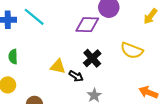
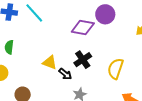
yellow semicircle: (132, 51) -> (115, 69), moved, turned 80

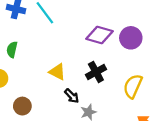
purple circle: (105, 14) -> (131, 38), moved
black arrow: (65, 74) -> (72, 96), moved

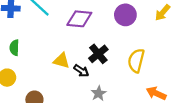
purple diamond: (99, 35) -> (79, 19), moved
black arrow: (72, 96) -> (81, 71), moved

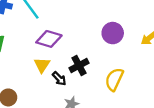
purple diamond: (79, 19) -> (49, 39), moved
yellow triangle: (61, 61) -> (42, 65), turned 36

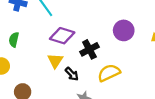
black cross: (79, 66) -> (89, 49), moved
yellow semicircle: (114, 79) -> (109, 73), moved, turned 40

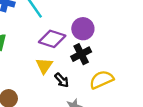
purple circle: (124, 30) -> (83, 29), moved

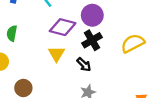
black arrow: (62, 80) -> (84, 65), moved
yellow semicircle: (102, 80) -> (133, 43), moved

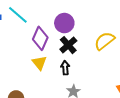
purple diamond: (63, 27) -> (40, 38), turned -70
black arrow: (84, 65) -> (65, 68), turned -128

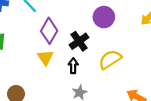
purple circle: (64, 23) -> (104, 17), moved
yellow semicircle: (105, 41) -> (110, 59), moved

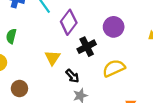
purple diamond: (49, 31) -> (69, 22), moved
black arrow: (73, 66) -> (72, 76), moved, turned 128

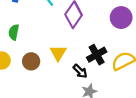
black cross: (87, 47) -> (97, 55), moved
brown circle: (19, 88) -> (31, 61), moved

